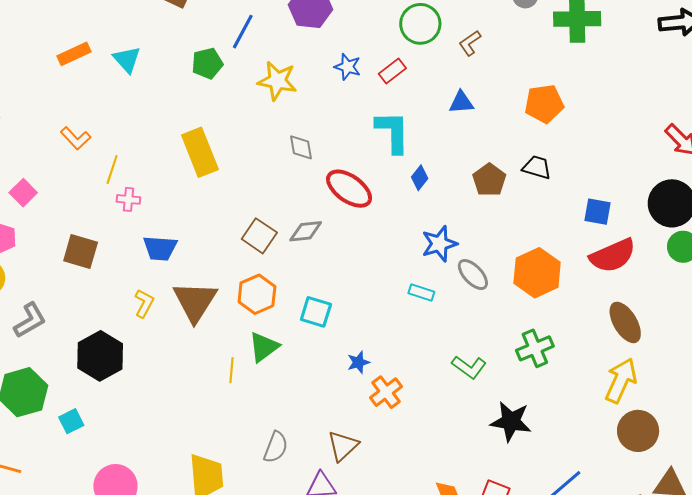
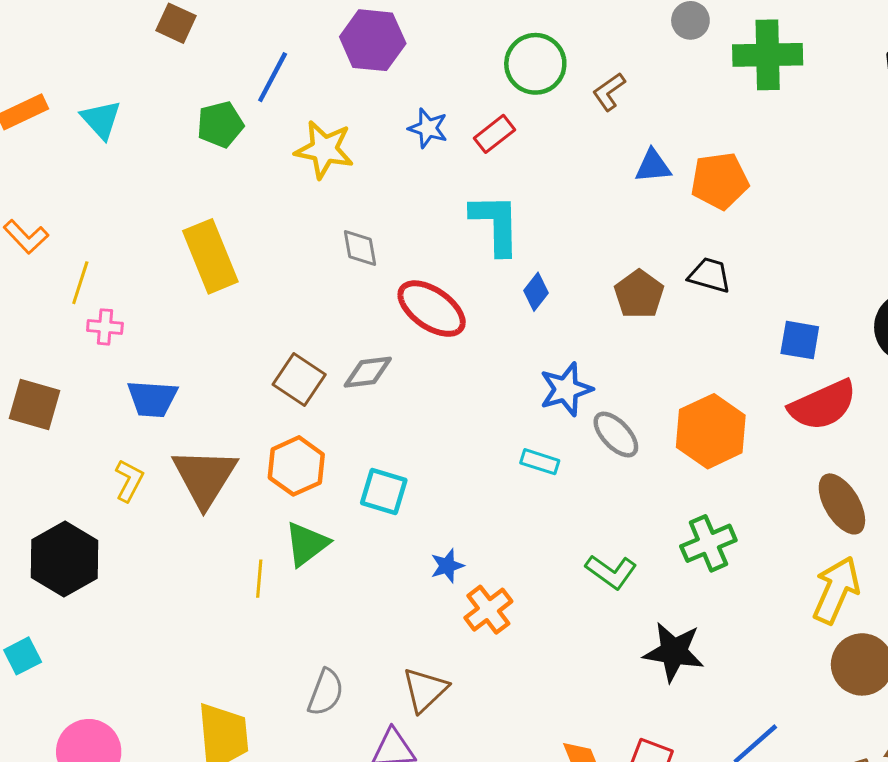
blue triangle: (461, 102) -> (653, 166), moved

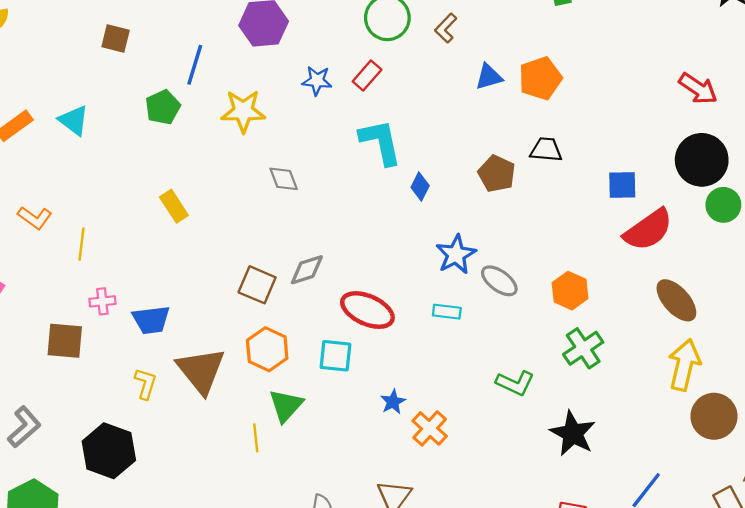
yellow rectangle: (210, 256) -> (174, 206), size x0.6
red ellipse: (432, 309) -> (367, 310), moved
pink cross: (105, 327) -> (102, 301), moved
orange hexagon: (711, 431) -> (570, 291), moved, size x0.7
black star: (674, 652) -> (573, 433), turned 30

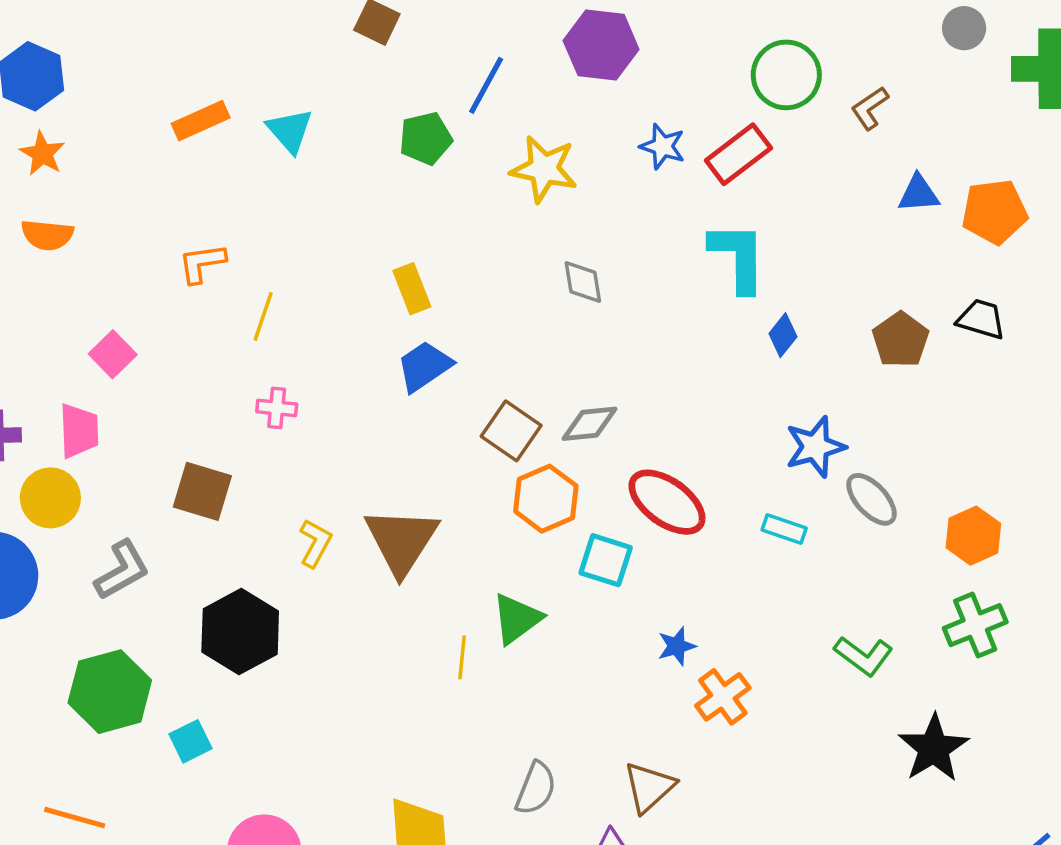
red rectangle: (367, 75) -> (738, 154), size x1.4
orange L-shape: (35, 218) -> (202, 263), turned 124
blue trapezoid: (151, 320) -> (424, 366), moved, turned 141
brown square: (65, 341) -> (202, 491), moved
orange hexagon: (267, 349) -> (546, 499), moved

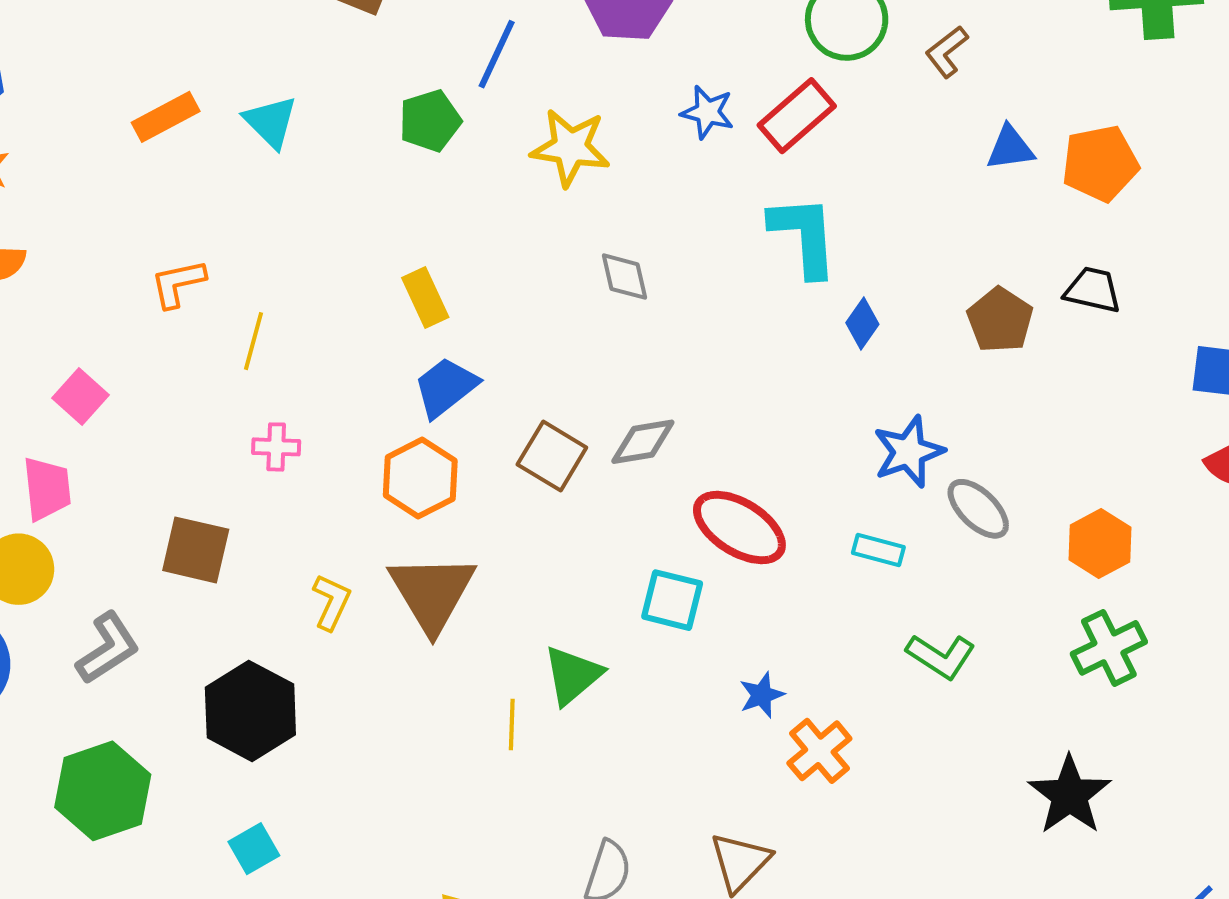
orange hexagon: (546, 499) -> (420, 478), moved
green L-shape: (864, 656) -> (941, 656), moved
cyan square: (191, 741) -> (254, 849), moved

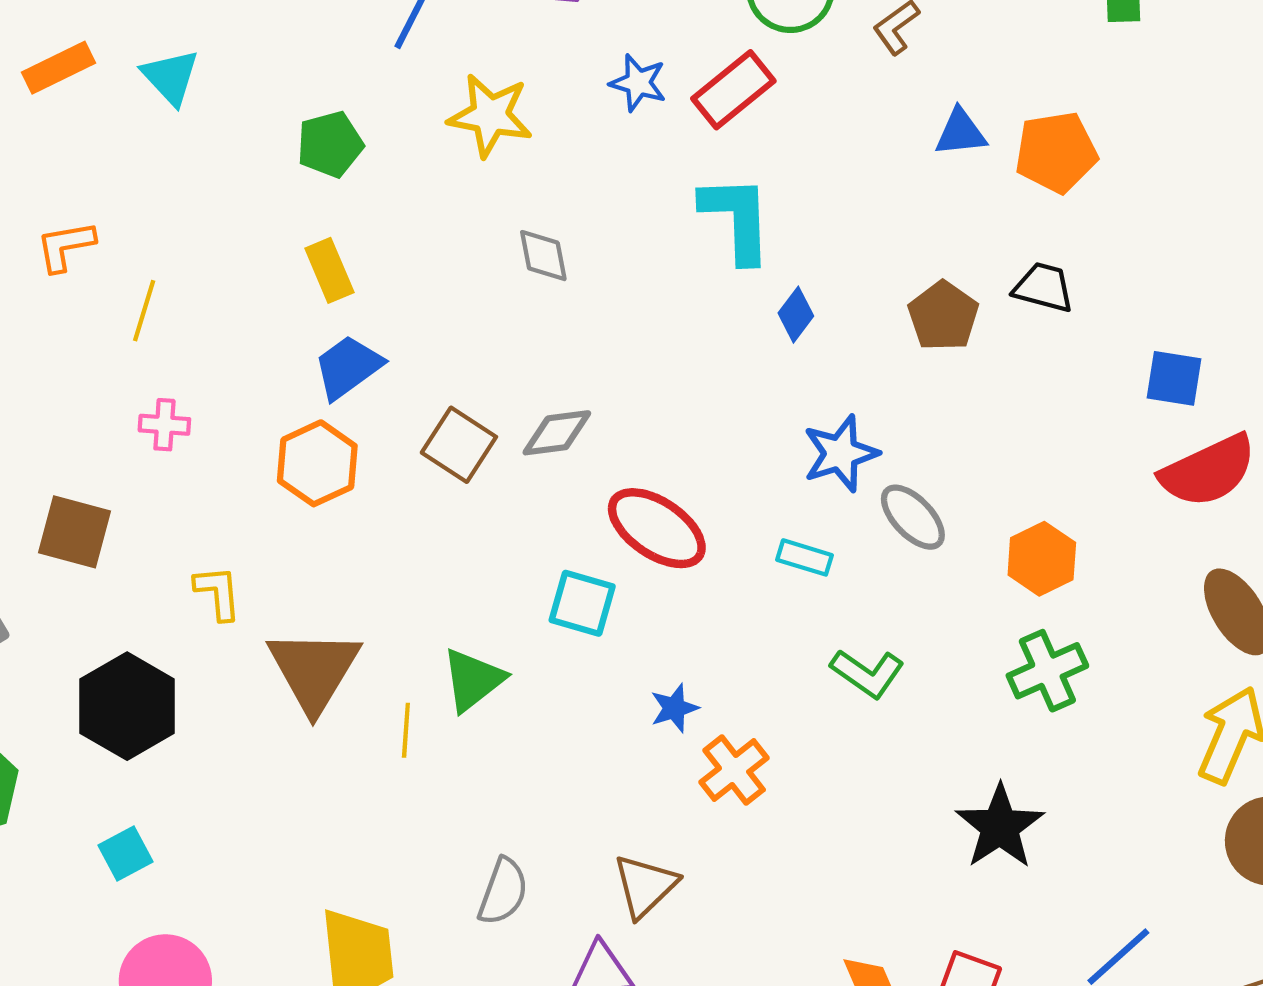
green pentagon: (430, 121) -> (330, 144), moved
brown triangle: (432, 593) -> (314, 670), moved
yellow L-shape: (332, 602) -> (218, 593), turned -32

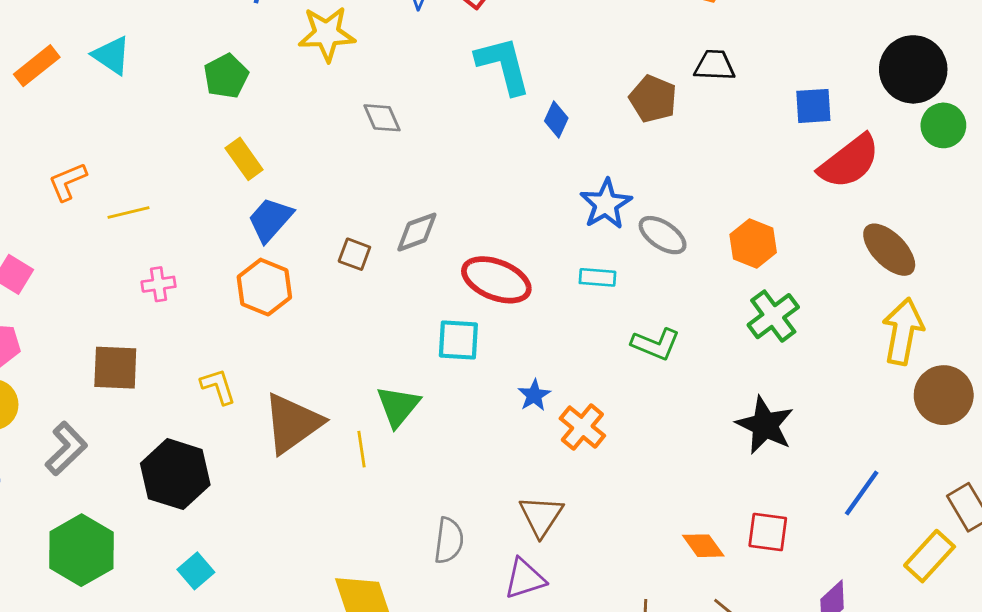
yellow line: (144, 311) -> (129, 212), turned 72
brown square: (459, 445) -> (354, 254), size x0.7
brown triangle: (314, 670) -> (292, 423), turned 36

